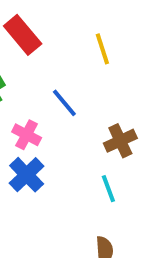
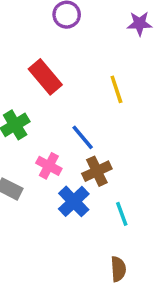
brown cross: (120, 141) -> (97, 171), moved
blue cross: (27, 175) -> (74, 201), moved

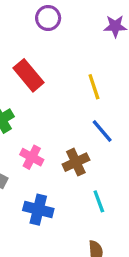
blue line: (83, 137) -> (102, 131), moved
blue cross: (74, 201) -> (38, 210), moved, turned -32

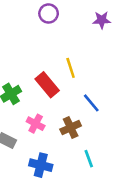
red rectangle: (28, 75) -> (47, 85), moved
yellow line: (94, 87) -> (71, 68), moved

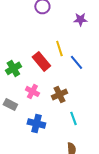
purple star: (102, 20) -> (80, 19), moved
blue line: (91, 103) -> (76, 62), moved

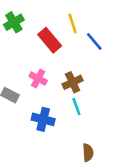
green cross: (13, 68) -> (14, 22), moved
cyan line: (73, 118) -> (76, 107), moved

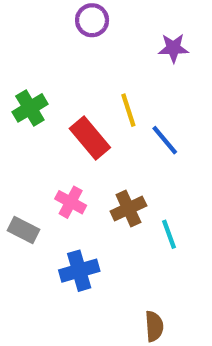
cyan line: (76, 107) -> (169, 234), moved
blue cross: (43, 119) -> (79, 271), turned -30

